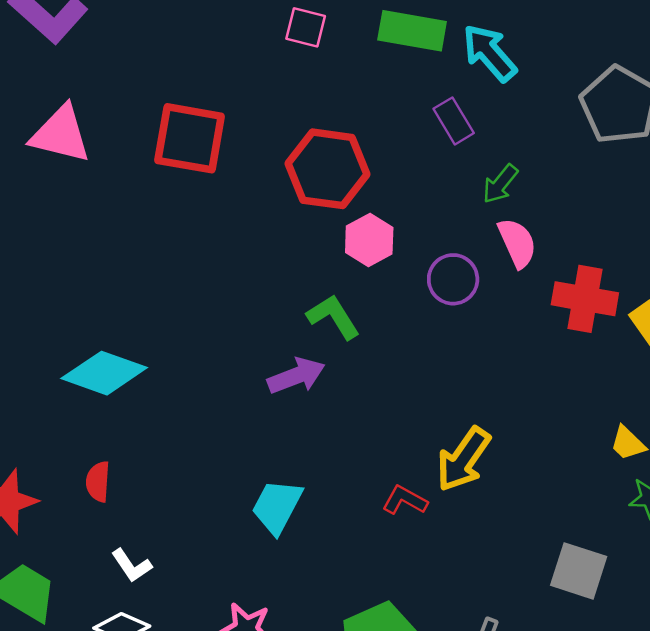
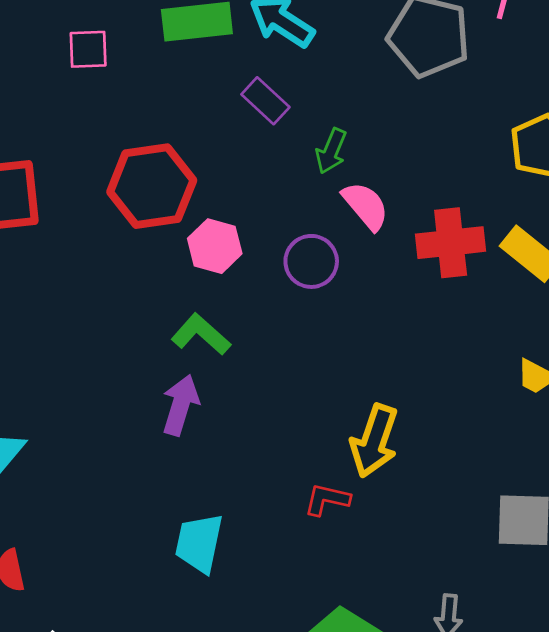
purple arrow: (296, 376) -> (181, 405), turned -36

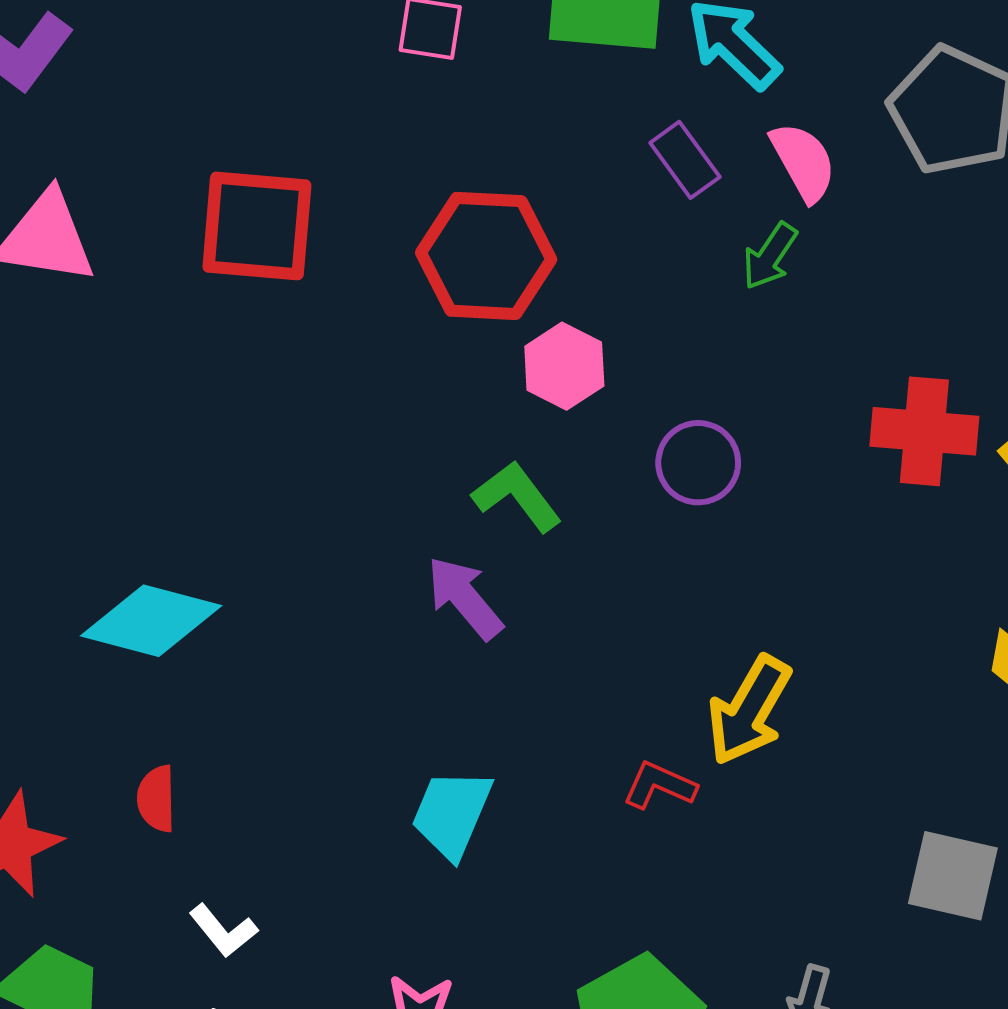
pink semicircle: (366, 206) -> (803, 162), moved
purple circle: (311, 261) -> (698, 463), moved
purple arrow: (181, 405) -> (465, 598), turned -68

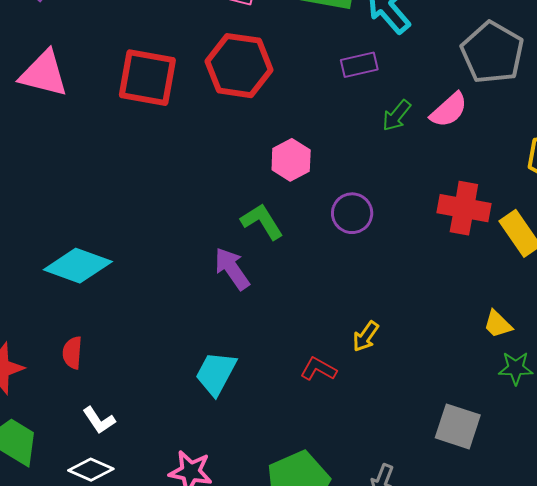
purple rectangle: (685, 160) -> (359, 65), turned -72
pink semicircle: (803, 162) -> (449, 110), moved, turned 72
red hexagon: (486, 256) -> (239, 66), moved
yellow arrow: (749, 710) -> (366, 336), size x0.6

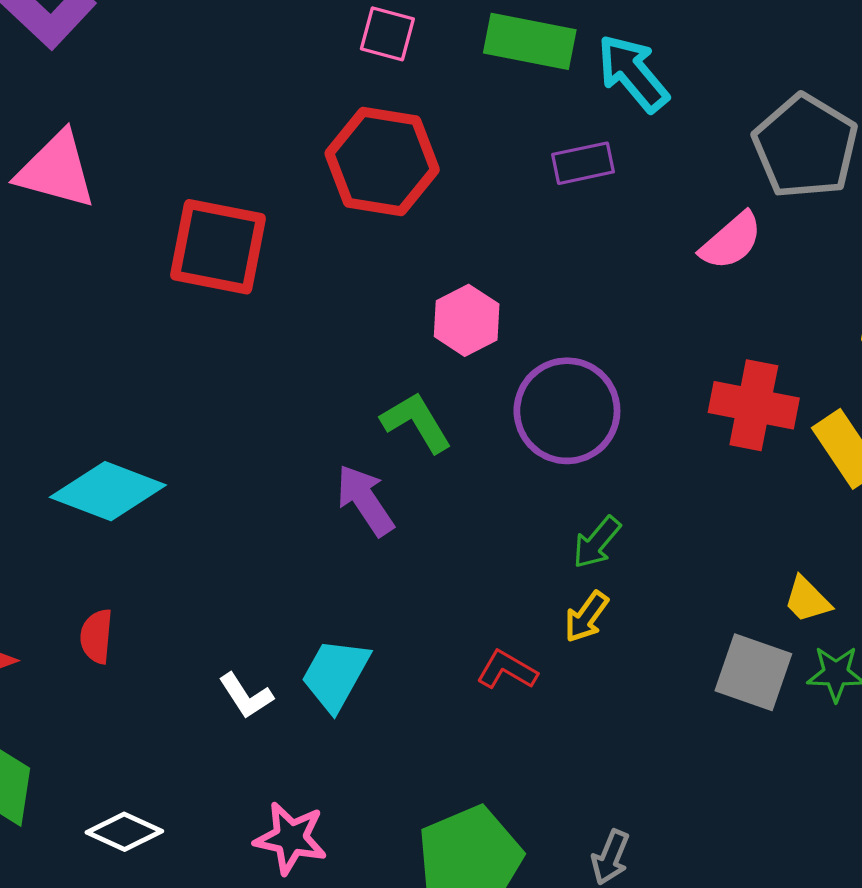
red square: (147, 78) -> (218, 247), moved
green arrow: (396, 116) -> (597, 542), moved
purple circle: (352, 213) -> (567, 411), size x1.5
white L-shape: (99, 420) -> (246, 696), moved
gray square: (458, 426) -> (753, 672), moved

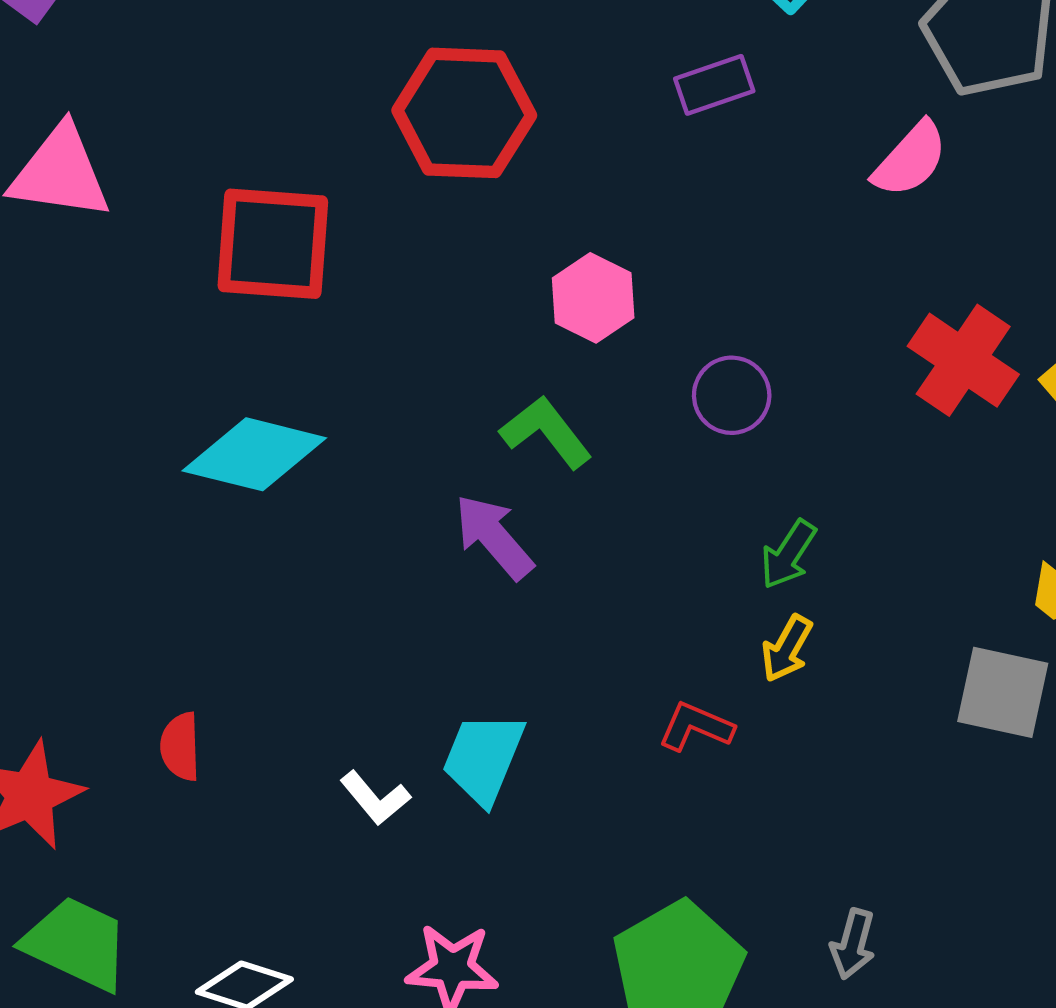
red cross: (754, 405) -> (963, 360), turned 30
purple circle: (567, 411) -> (732, 395), size x0.6
cyan diamond: (108, 491) -> (254, 454), moved

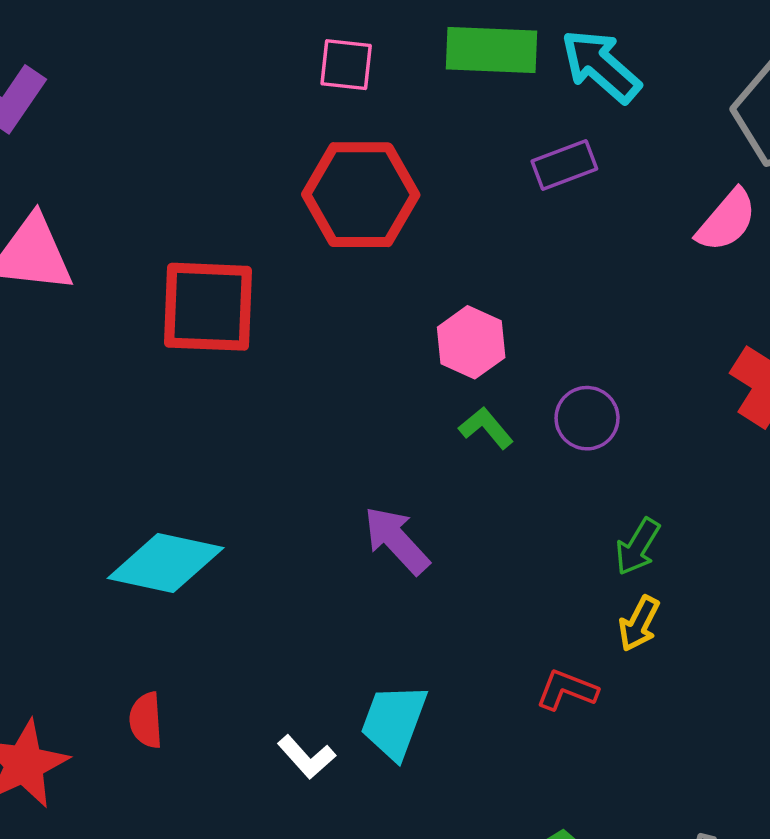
green L-shape: (546, 432) -> (486, 428), moved, size x0.7
cyan diamond: (254, 454) -> (166, 563), moved

